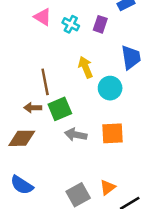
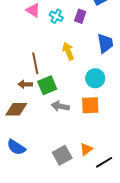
cyan circle: (110, 88) -> (95, 78), moved

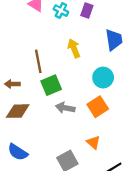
brown arrow: (25, 84) -> (12, 84), moved
orange square: (90, 105) -> (98, 107), turned -30
orange triangle: (86, 149) -> (93, 142), moved, turned -40

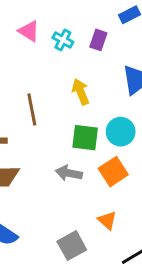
green square: (51, 85) -> (85, 138), moved, turned 30

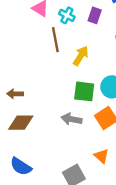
yellow arrow: (81, 92) -> (81, 56), turned 54
brown line: (32, 109) -> (55, 40), moved

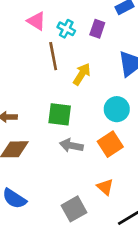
green square: (84, 91) -> (60, 114), moved

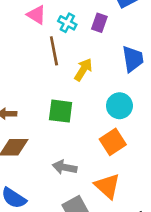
gray arrow: (71, 145) -> (65, 167), moved
orange triangle: (105, 187) -> (107, 186), size x1.5

